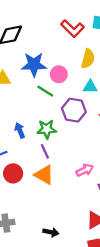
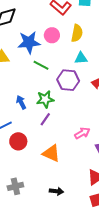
pink circle: (59, 74) -> (52, 35), moved
purple line: (45, 151) -> (45, 119), turned 64
orange triangle: (44, 175) -> (51, 153), moved

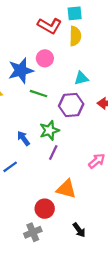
yellow semicircle: (77, 33) -> (75, 36), moved
red circle: (18, 141) -> (45, 209), moved
black arrow: (56, 191) -> (79, 230), turned 56

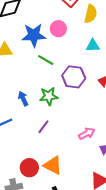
cyan triangle: (81, 78) -> (93, 46), moved
purple line: (53, 153) -> (43, 127), moved
orange triangle: (66, 189) -> (53, 165), moved

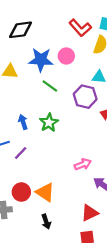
purple hexagon: (74, 77) -> (85, 97), moved
green star: (49, 96) -> (49, 123), turned -30
purple line: (43, 127) -> (21, 153), moved

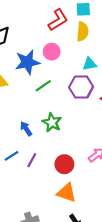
red L-shape: (80, 28) -> (58, 20), turned -65
green line: (50, 86) -> (43, 86), turned -56
red circle: (21, 192) -> (64, 164), moved

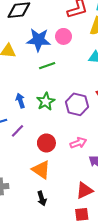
purple hexagon: (81, 87) -> (77, 104), moved

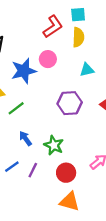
green line: (47, 66) -> (16, 108), moved
green star: (46, 101) -> (54, 145), moved
purple hexagon: (77, 104) -> (70, 103), moved

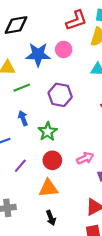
purple hexagon: (70, 103) -> (60, 95), moved
purple line: (33, 170) -> (20, 166), moved
orange triangle: (70, 202) -> (48, 188), turned -36

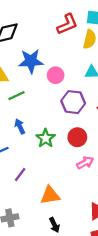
pink circle: (64, 49) -> (56, 75), moved
purple hexagon: (60, 95) -> (73, 102), moved
red circle: (52, 160) -> (77, 137), moved

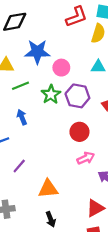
green star: (46, 138) -> (51, 94), moved

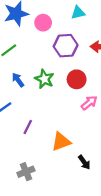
green star: (51, 94) -> (44, 79), moved
black arrow: (51, 219) -> (84, 162), moved

